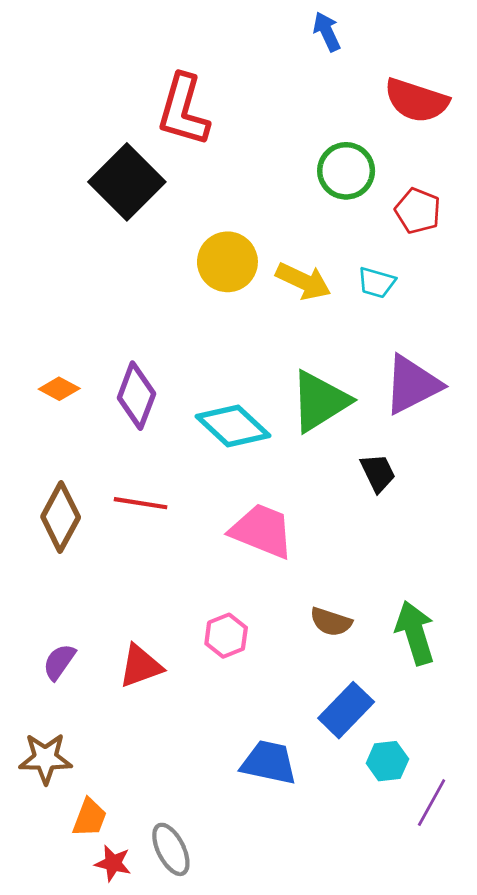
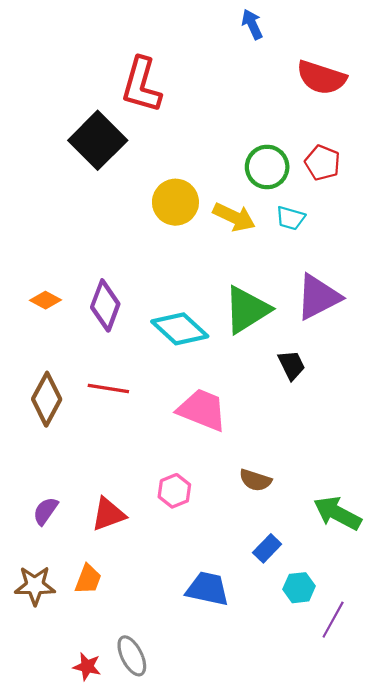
green circle: (346, 171) -> (267, 167), moved
green arrow: (415, 633) -> (337, 513), moved, turned -45
blue rectangle: (346, 710) -> (267, 548), size x0.7
orange trapezoid: (90, 818) -> (88, 579), moved

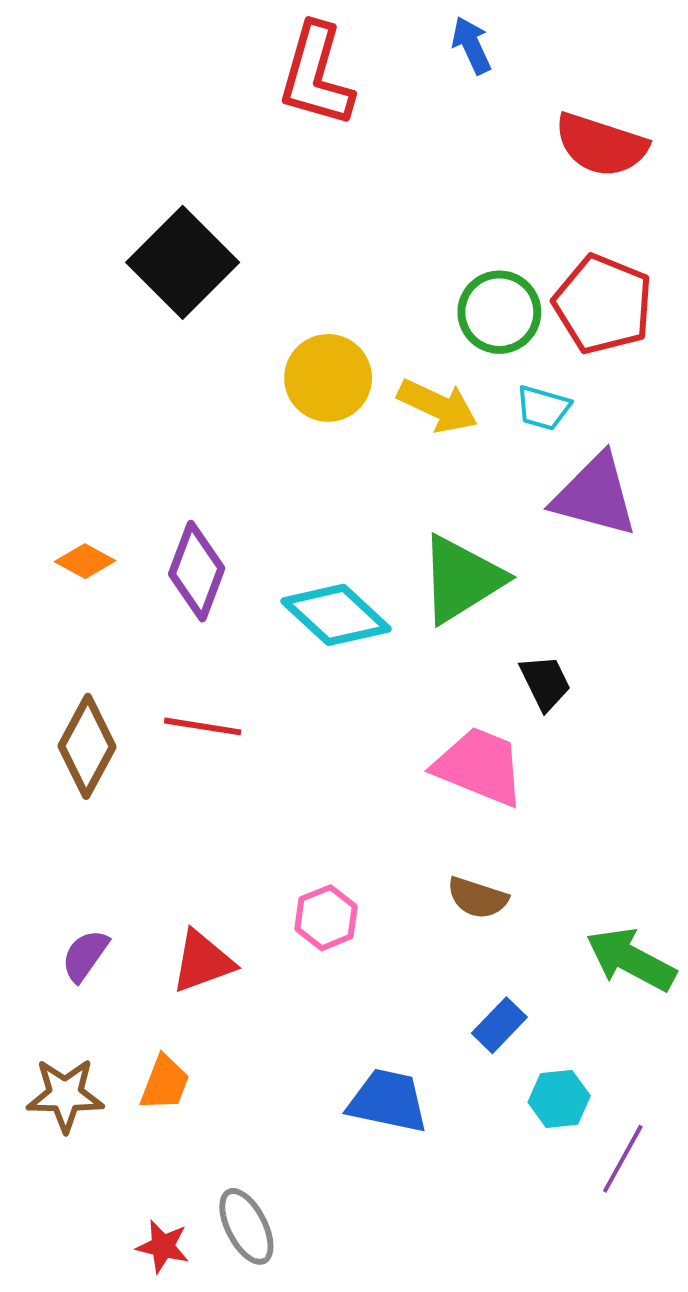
red L-shape: (141, 85) -> (316, 75), moved
red pentagon: (322, 163) -> (603, 304), size x1.5
purple triangle: (318, 297) -> (595, 495), moved, turned 42
pink trapezoid: (202, 410) -> (479, 766), moved

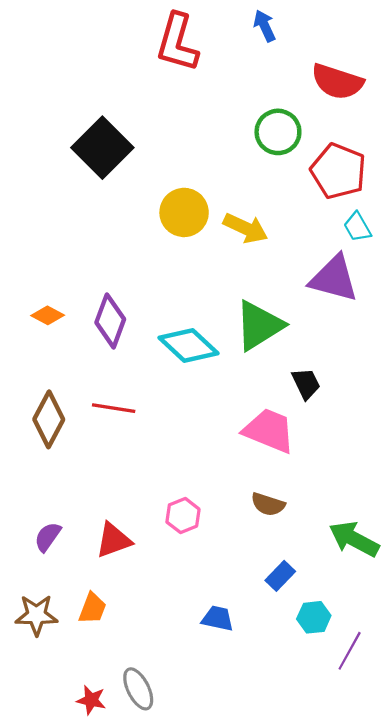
green circle: (499, 312) -> (278, 132), moved
cyan trapezoid: (543, 408) -> (357, 227), moved, turned 44
blue trapezoid: (388, 1101) -> (218, 618), size x0.7

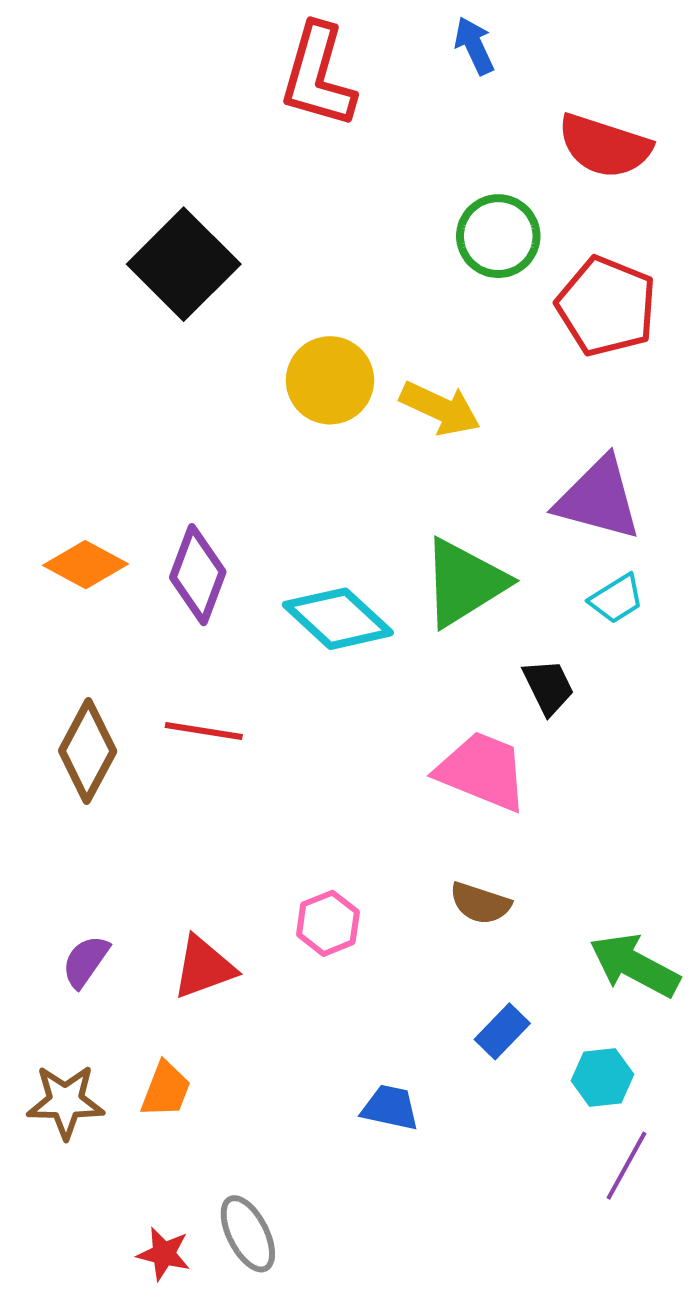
cyan trapezoid: (357, 227) -> (616, 599), moved, turned -92
orange diamond: (48, 315) -> (86, 565), size x1.4
cyan hexagon: (314, 617) -> (602, 1078), moved

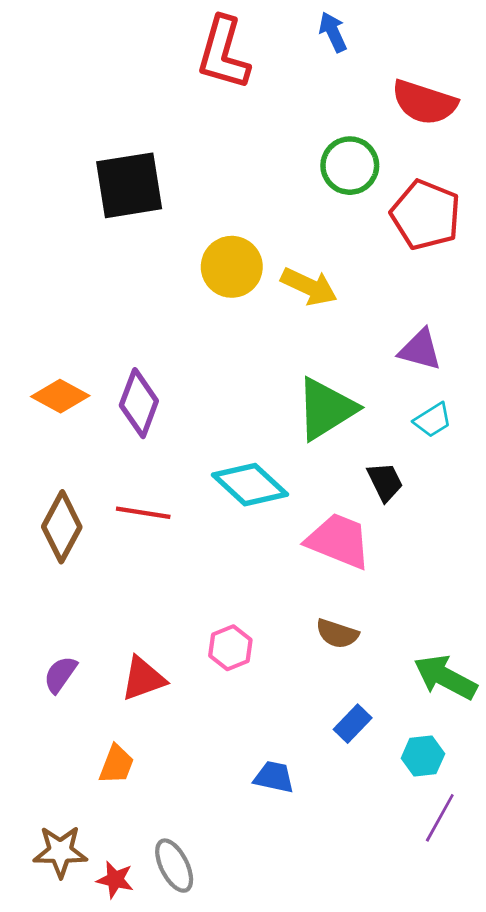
black square: (184, 264) -> (129, 185), turned 36
purple triangle: (598, 499) -> (420, 350), size x0.7
cyan diamond: (338, 619) -> (250, 485), moved
brown star: (66, 1102) -> (60, 852), moved

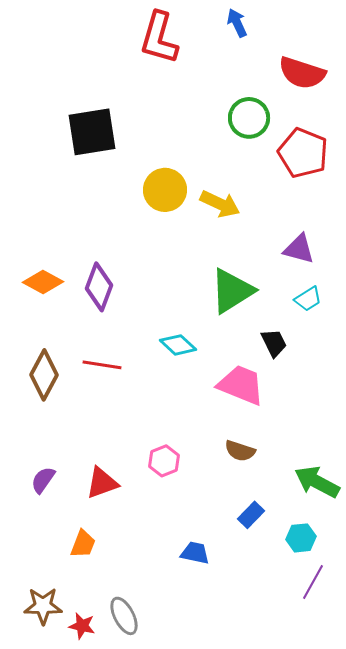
cyan diamond: (250, 485) -> (178, 345), size x0.7

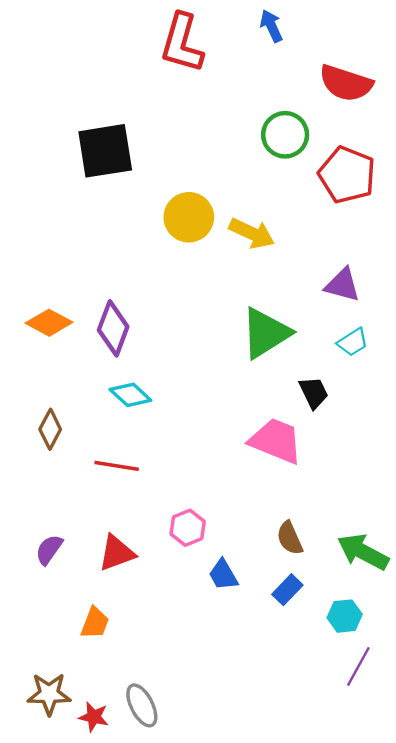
cyan diamond: (178, 345) -> (130, 395), moved
red line: (102, 365) -> (117, 466), moved
brown diamond: (44, 375) -> (50, 429), size x0.7
brown semicircle: (240, 451) -> (290, 538), moved, turned 48
blue trapezoid: (195, 553) -> (223, 575), moved, turned -132

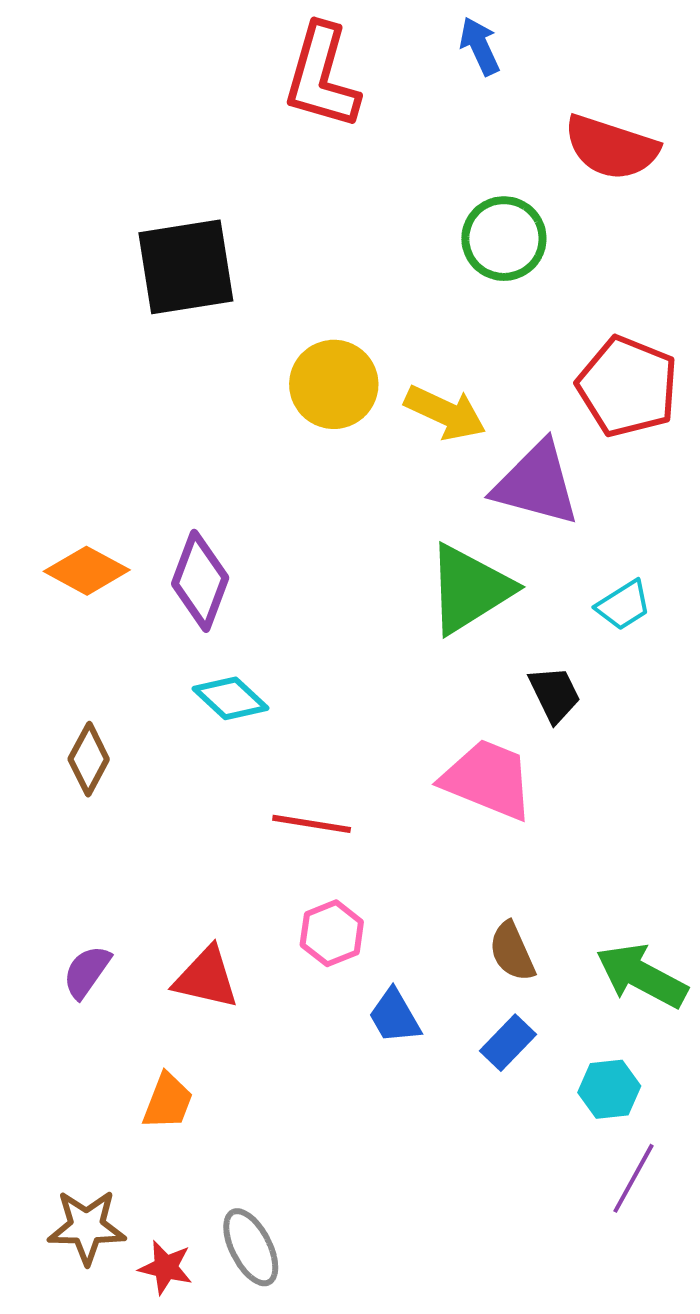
red pentagon: (347, 175) -> (627, 386), moved
purple triangle: (342, 285) -> (536, 484), moved, size x1.4
red line: (117, 466) -> (312, 824), moved
red triangle: (117, 553) -> (206, 978), turned 33

